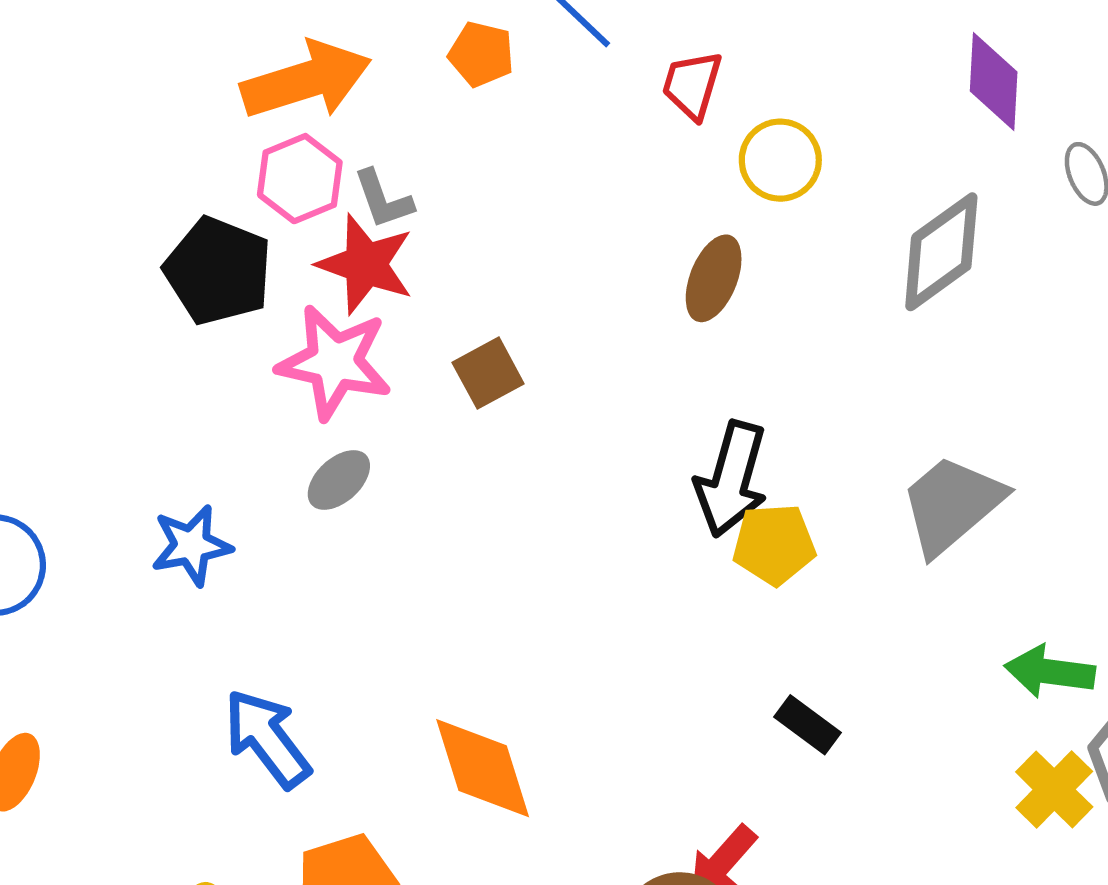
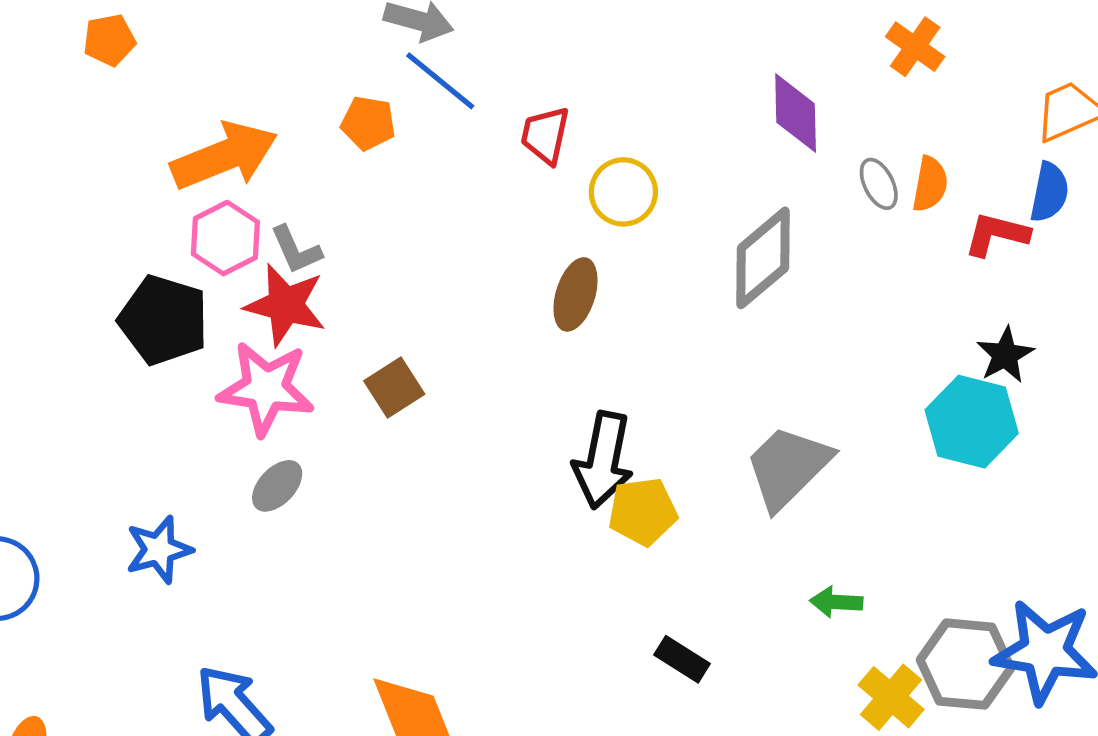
green arrow: (1050, 672) -> (836, 602), moved, size x0.7

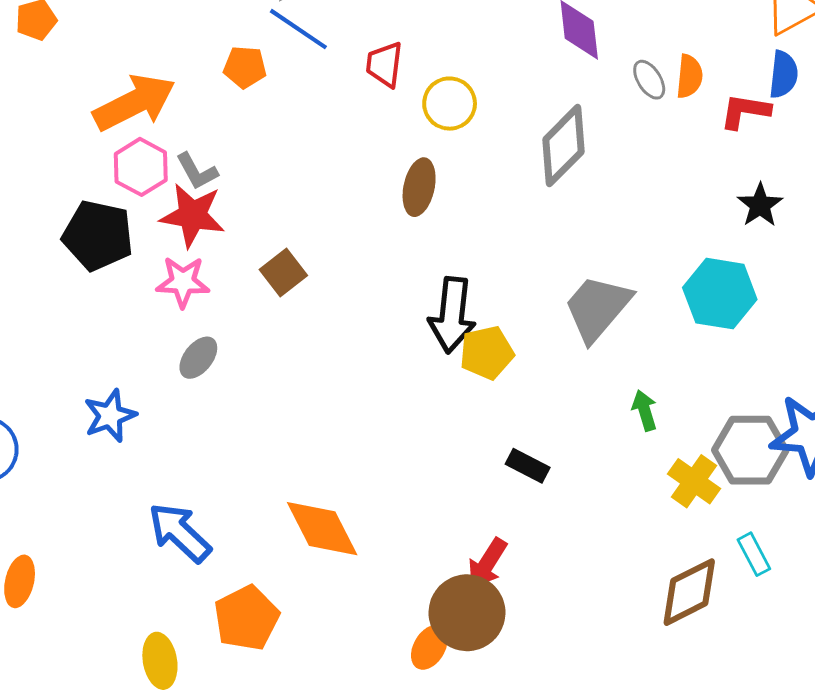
pink star: (266, 388) -> (183, 282), size x0.7
cyan hexagon: (972, 422) -> (720, 294), moved
green arrow: (836, 602) -> (645, 410), turned 75

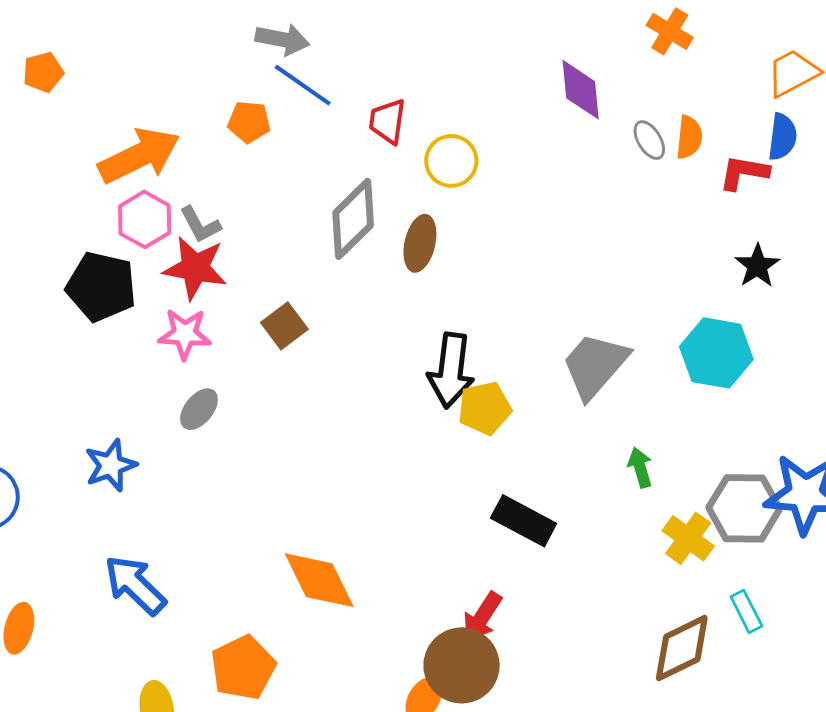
gray diamond: (564, 146) -> (353, 219), moved
black rectangle: (528, 466) -> (524, 521), size x1.5
blue arrow: (180, 532) -> (135, 585), moved

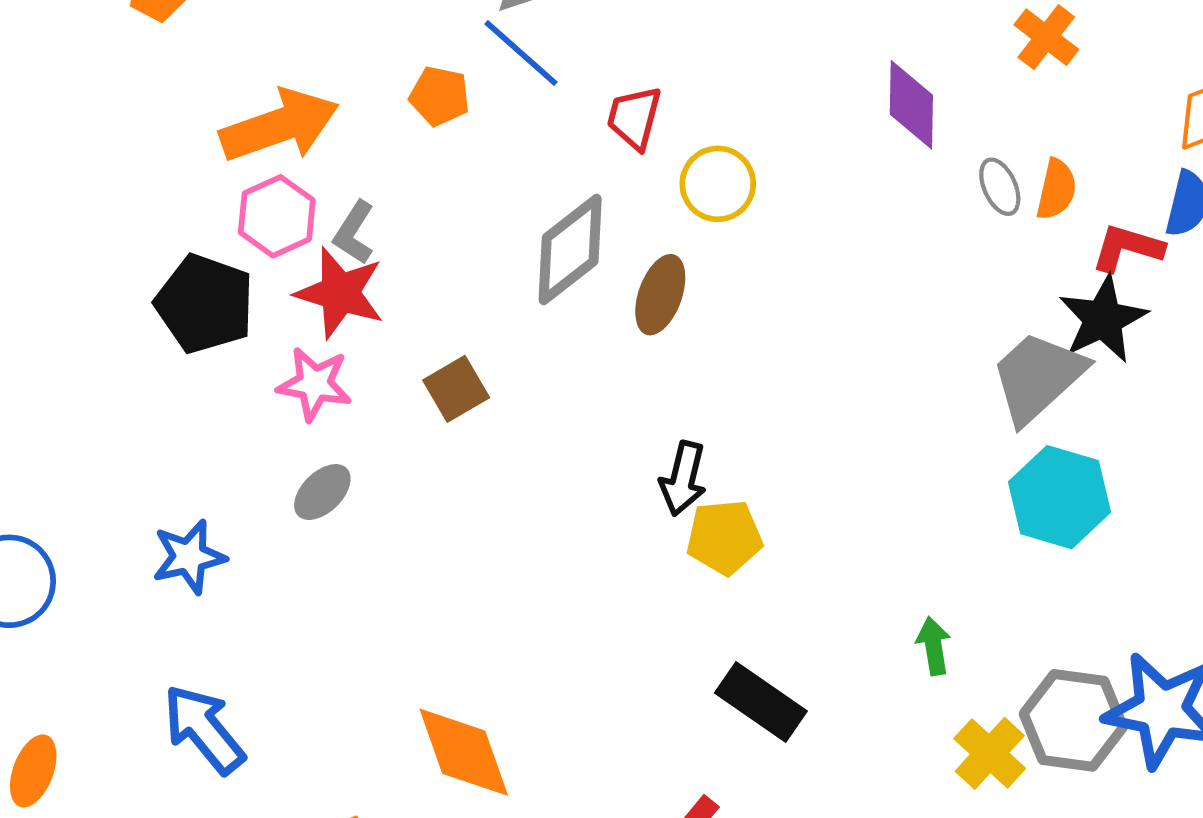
gray L-shape: (200, 225) -> (354, 233), turned 54
black star: (757, 266) -> (1103, 319), moved, size x1.4
gray trapezoid: (595, 365) -> (1038, 377), moved
black arrow: (451, 370) -> (683, 479), size x0.7

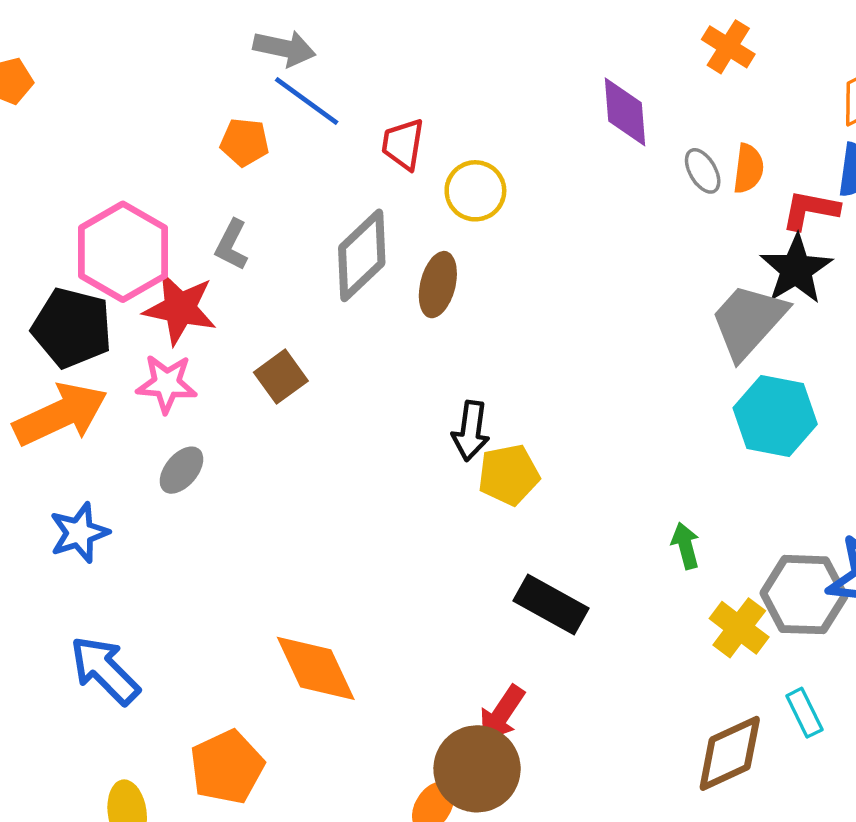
orange arrow: (279, 126) -> (60, 414), moved
pink hexagon: (277, 216) -> (123, 252), size x1.5
gray L-shape: (354, 233) -> (232, 245), moved

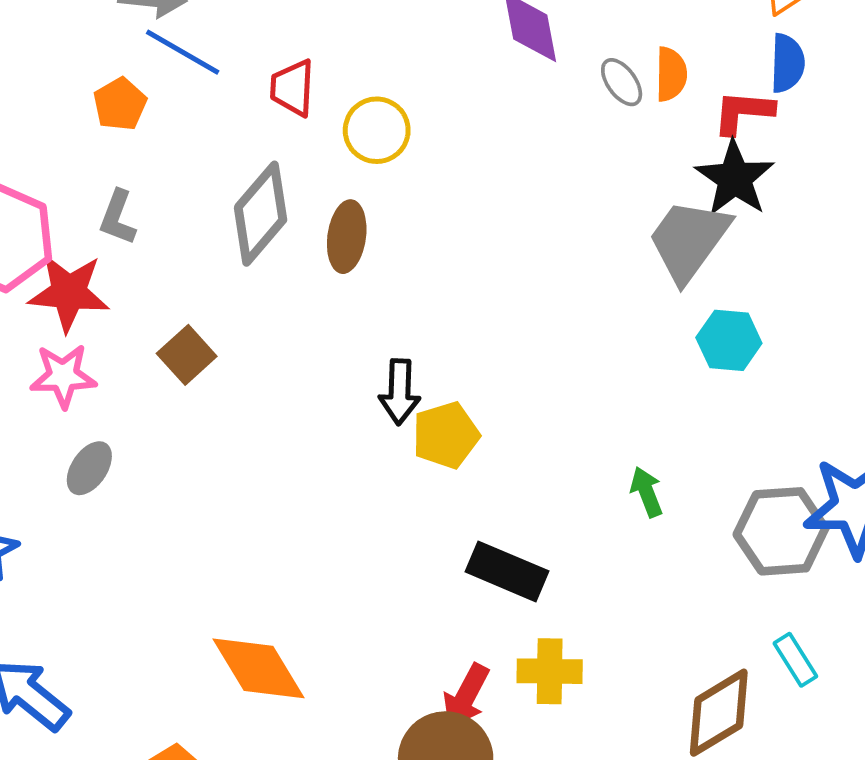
orange pentagon: (245, 142) -> (120, 104), turned -30
cyan hexagon: (775, 416) -> (729, 340), size x0.7
yellow cross: (739, 628) -> (550, 671), moved, turned -30

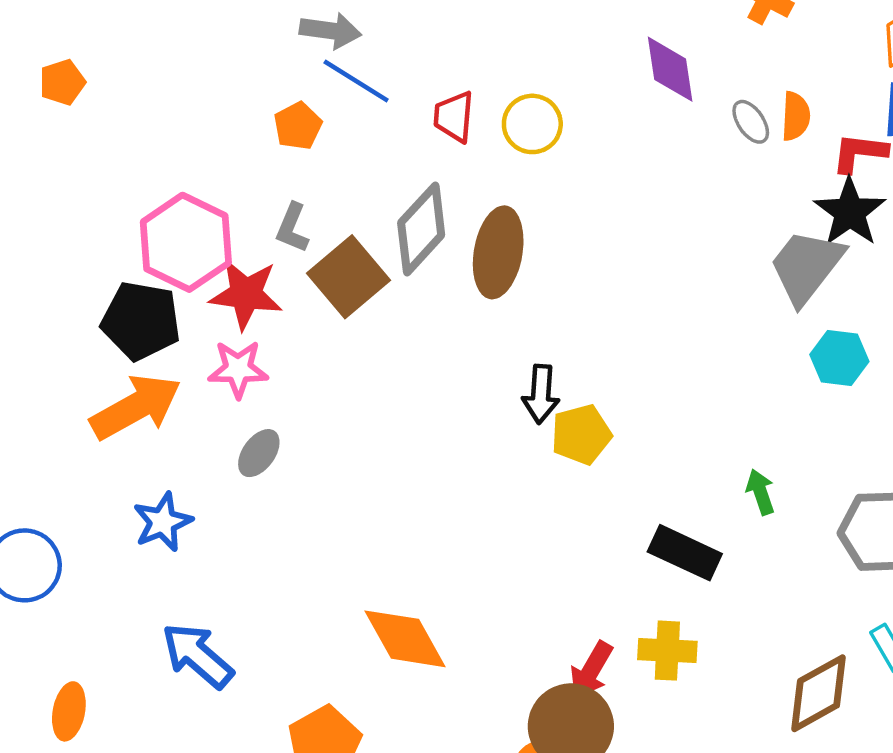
yellow circle: (377, 130) -> (532, 124), moved
brown ellipse: (347, 237) -> (498, 252), size x1.4
brown square: (187, 355) -> (349, 277), moved, size x1.5
black rectangle: (507, 571) -> (685, 553), moved

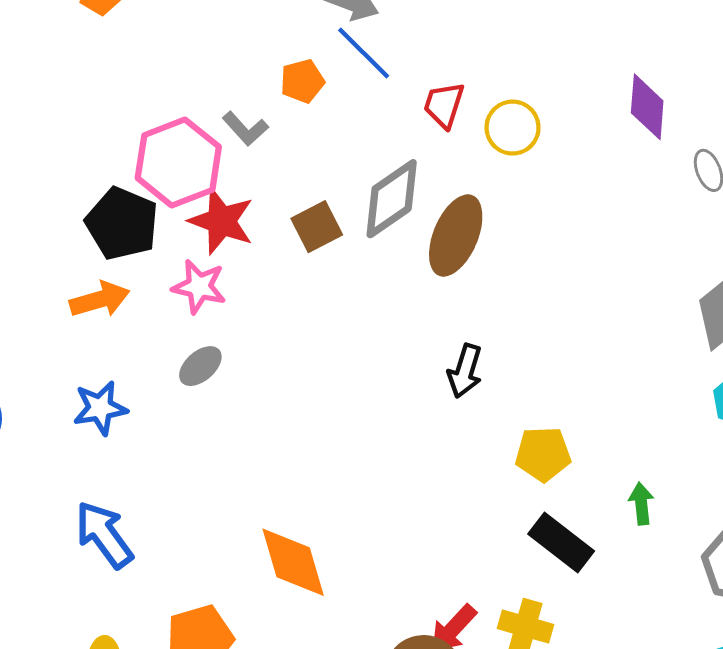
gray L-shape: (292, 228) -> (245, 129), moved, turned -78
brown square: (349, 277) -> (317, 227), size x0.7
orange arrow: (136, 407) -> (100, 299), size x0.7
yellow pentagon: (581, 435) -> (543, 454), moved

